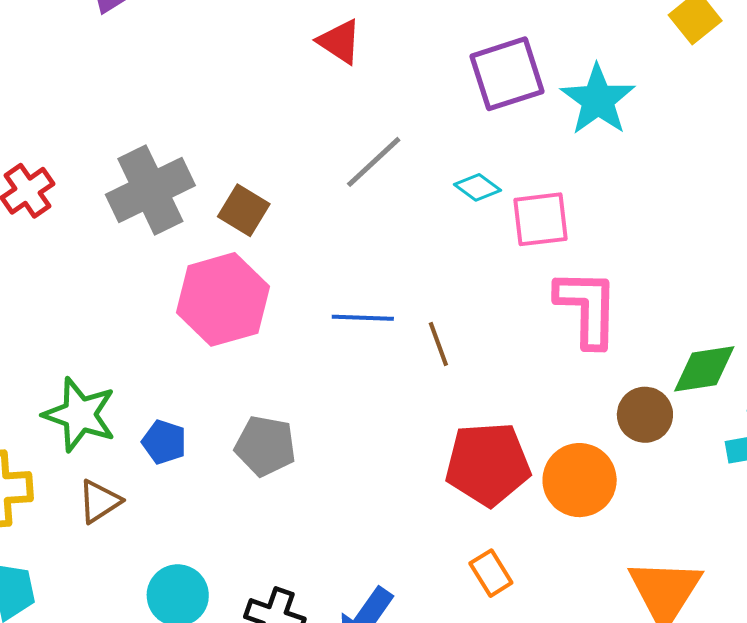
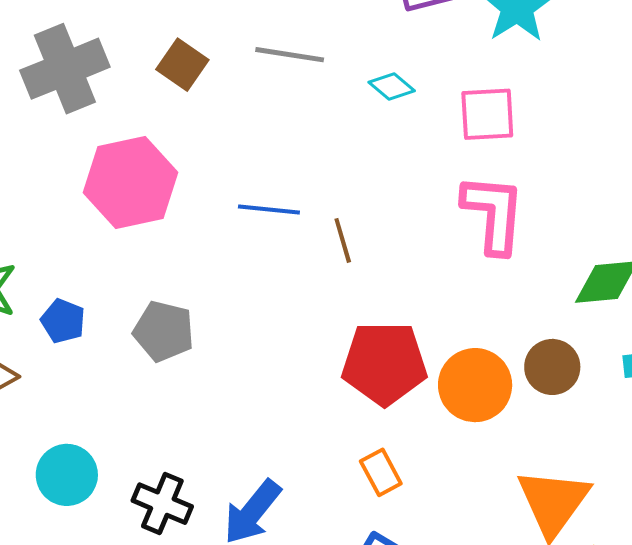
gray line: (374, 162) -> (290, 55), turned 48
brown square: (244, 210) -> (182, 65), moved
pink square: (540, 219) -> (487, 114), moved
brown circle: (645, 415) -> (552, 367), moved

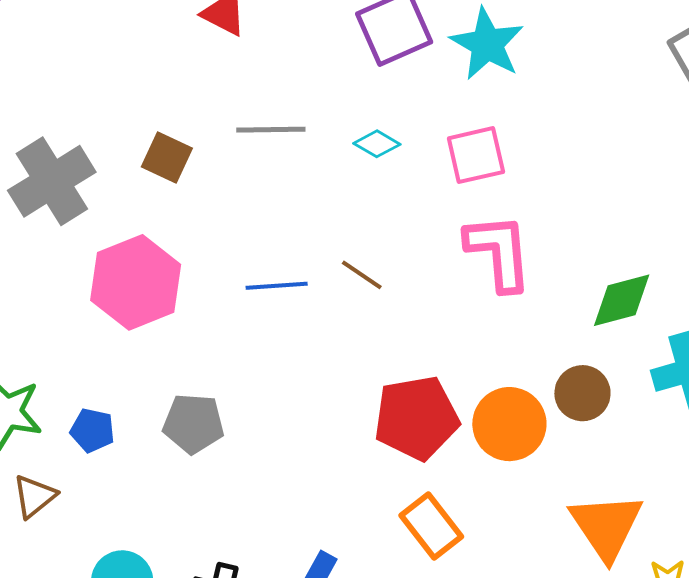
brown line: (343, 240) -> (362, 275), moved, turned -30
orange rectangle: (381, 472) -> (431, 526), size x1.4

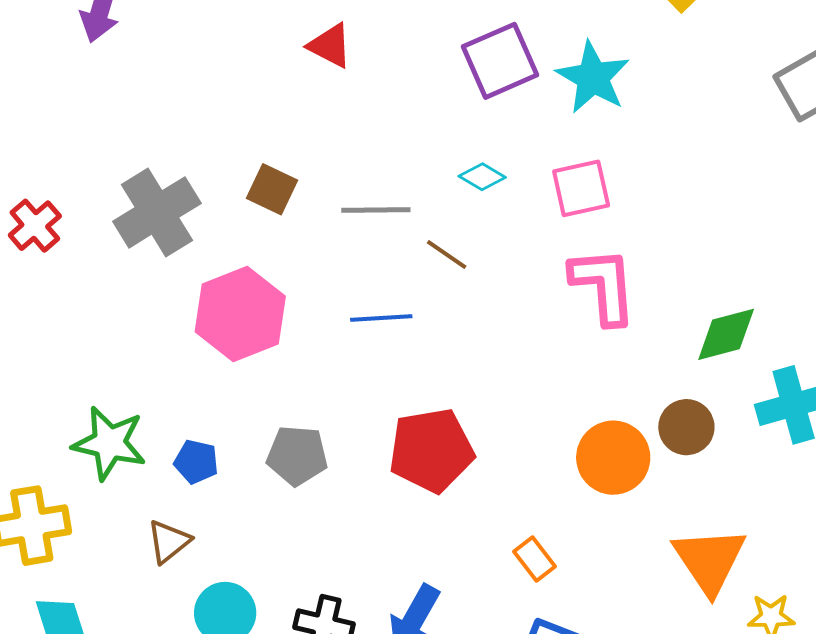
gray line: (271, 130) -> (376, 210), moved
brown line: (362, 275) -> (447, 254), moved
red pentagon: (416, 418) -> (431, 450), moved
brown triangle: (34, 496) -> (169, 542), moved
orange rectangle: (431, 526) -> (535, 559), size x0.7

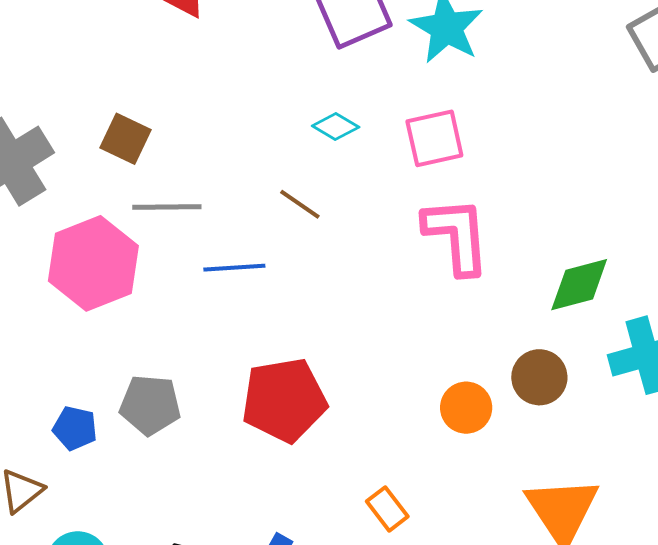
gray line: (376, 210) -> (167, 207), moved
orange circle: (613, 458) -> (466, 408), size x0.7
blue pentagon: (196, 462) -> (75, 428), moved

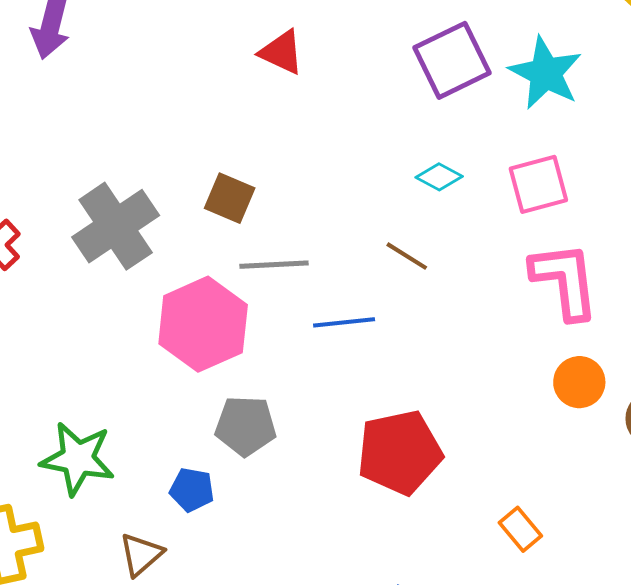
gray pentagon: (150, 405) -> (246, 426), moved
orange circle: (466, 408) -> (579, 382), moved
orange rectangle: (387, 509) -> (520, 529), moved

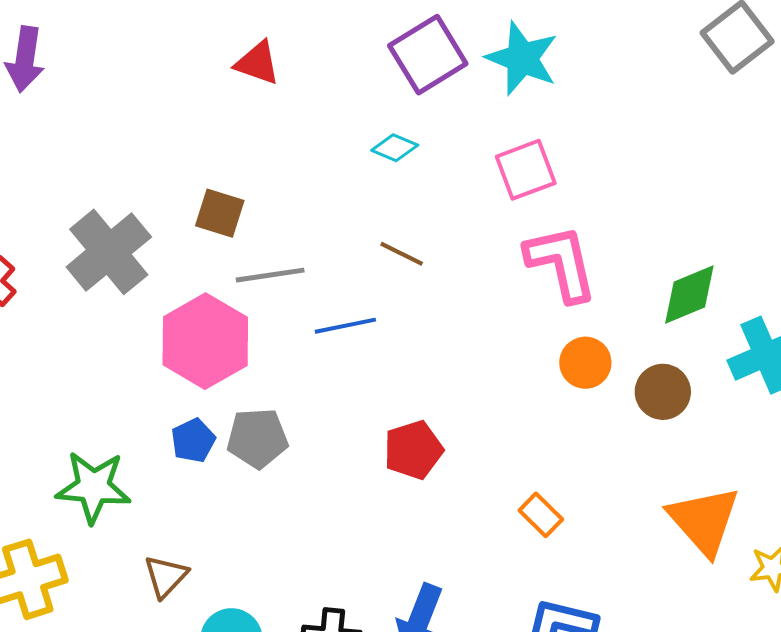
cyan diamond: (439, 177) -> (395, 148), moved
red pentagon: (400, 452) -> (413, 450), size x0.7
blue pentagon: (192, 490) -> (193, 441), moved, turned -30

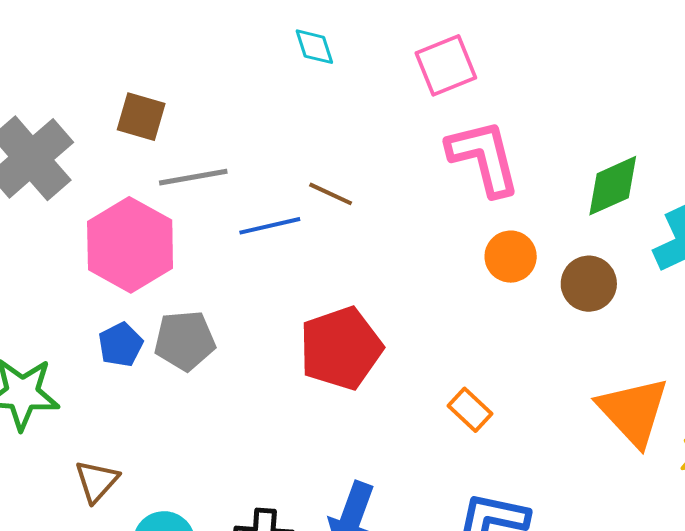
cyan diamond: (395, 148) -> (314, 47), turned 51
brown line: (402, 254) -> (331, 194), moved
red pentagon: (413, 450) -> (341, 348), size x1.4

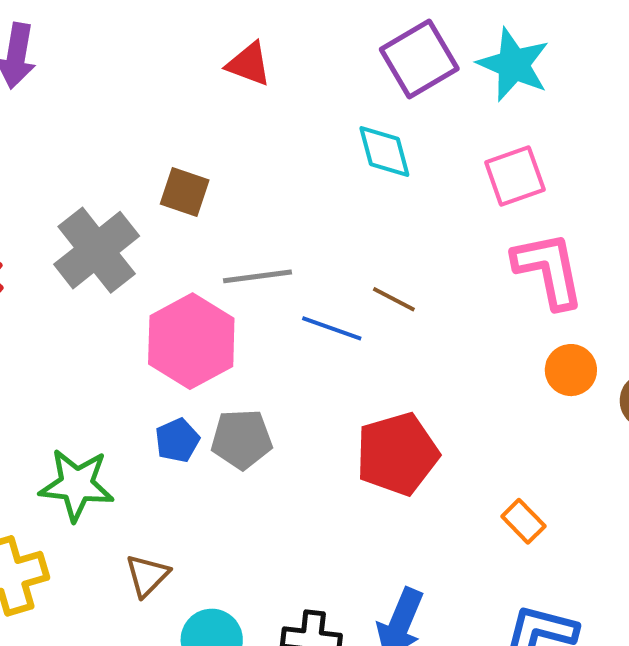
cyan diamond: (314, 47) -> (384, 151), size x1.4
brown square: (141, 117) -> (185, 192), moved
blue line: (270, 226) -> (332, 328), turned 30

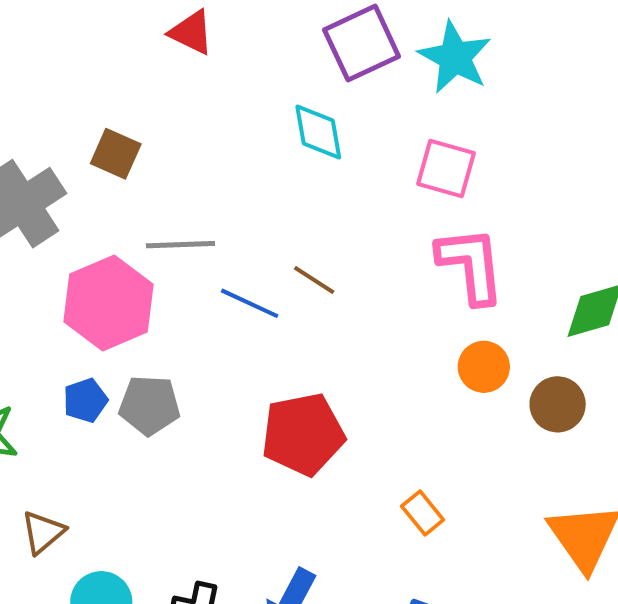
pink square: (515, 176) -> (446, 168), turned 30

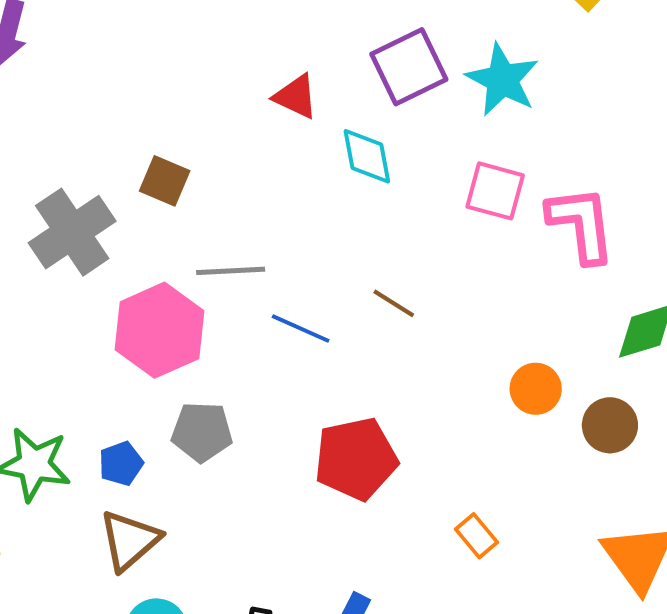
red triangle: (191, 32) -> (296, 97), moved
pink L-shape: (471, 265) -> (581, 224), moved
brown line: (314, 280) -> (394, 303), moved
blue pentagon: (85, 400) -> (121, 464), moved
brown triangle: (43, 532) -> (129, 540), moved, size x1.4

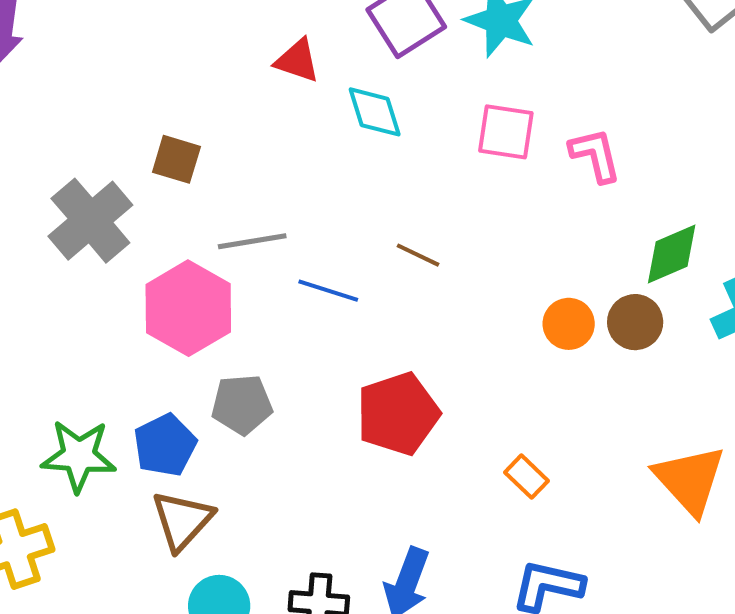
pink L-shape: (581, 224) -> (595, 155), size x0.7
brown circle: (610, 425) -> (635, 322), moved
blue pentagon: (121, 464) -> (165, 445), size x1.4

